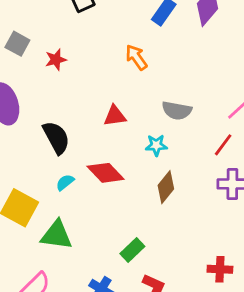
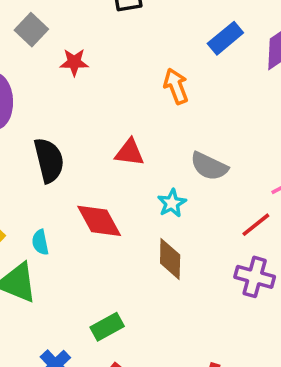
cyan star: (156, 145) -> (172, 203), turned 30
cyan semicircle: (65, 182) -> (40, 242), moved, turned -78
brown diamond: (166, 187) -> (170, 259), turned -52

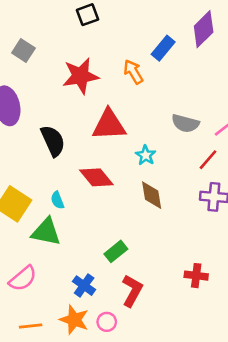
blue rectangle: (225, 38) -> (163, 48), moved
red star: (74, 62) -> (80, 76), moved, size x1.8
red triangle: (130, 152) -> (109, 125), size x1.6
gray semicircle: (209, 166) -> (185, 123), moved

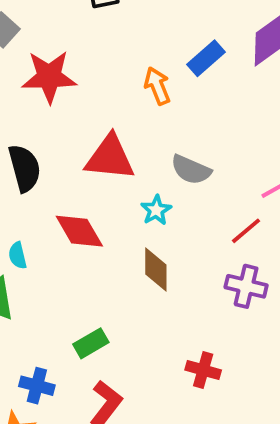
red star: (80, 76) -> (49, 77), moved
gray semicircle: (185, 123) -> (191, 170), moved
red cross: (196, 276) -> (203, 370), moved
blue cross: (84, 286) -> (37, 386), turned -30

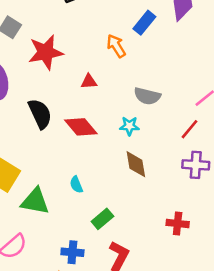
red triangle: (110, 158) -> (89, 82), moved, size x0.5
cyan star: (156, 210) -> (129, 126), turned -30
red diamond: (79, 231) -> (81, 127), moved
cyan semicircle: (18, 255) -> (76, 185), moved

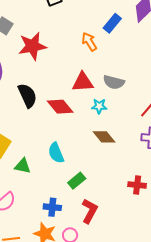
red triangle: (89, 82) -> (83, 82), moved, size x1.6
brown diamond: (136, 164) -> (104, 137), turned -30
cyan semicircle: (76, 185) -> (56, 153), size x1.5
green triangle: (35, 201) -> (23, 166), size x0.7

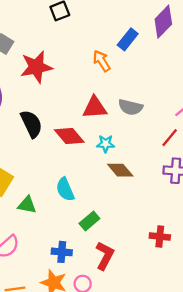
cyan star: (99, 106) -> (106, 144), moved
red cross: (137, 185) -> (160, 236), moved

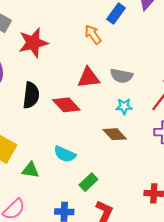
black semicircle: (31, 124) -> (31, 95), turned 35
cyan star: (106, 144) -> (124, 106), moved
cyan semicircle: (65, 189) -> (65, 154), turned -40

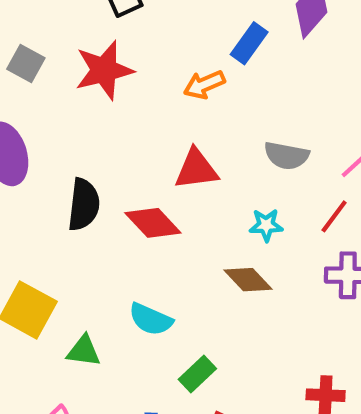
orange arrow: (93, 34) -> (204, 85), turned -78
red star: (33, 43) -> (104, 70), moved
gray semicircle: (121, 76) -> (287, 156), moved

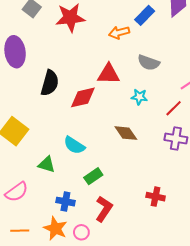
gray semicircle: (287, 156) -> (149, 63), moved
red diamond: (153, 223) -> (83, 97), turned -68
cyan star: (266, 225) -> (139, 97), moved
green triangle: (84, 351) -> (47, 164), moved

